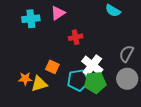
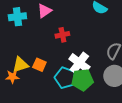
cyan pentagon: (78, 80) -> (65, 78), turned 30
yellow triangle: (39, 84) -> (20, 65), moved

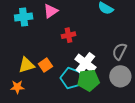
orange square: (39, 65) -> (45, 65), turned 32
orange star: (12, 77) -> (17, 87), moved

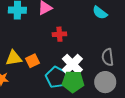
gray semicircle: (119, 51) -> (108, 57), turned -42

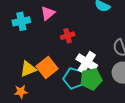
orange square: (32, 61) -> (47, 67), size x1.5

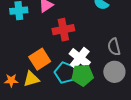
red cross: (68, 36) -> (63, 30), size x1.5
yellow triangle: (28, 69) -> (31, 79), moved

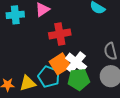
orange square: (40, 59) -> (60, 64), moved
cyan pentagon: (65, 73) -> (49, 77), moved

